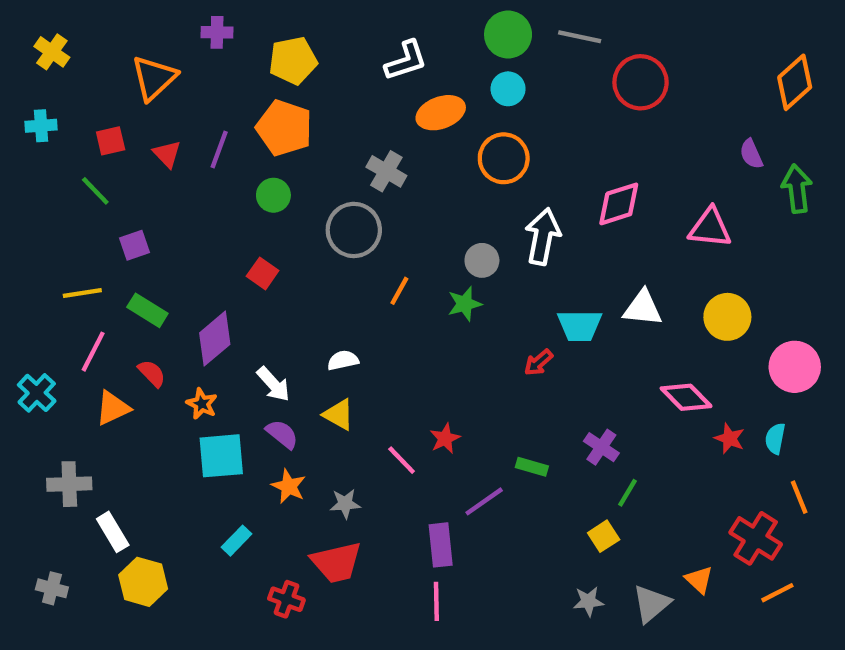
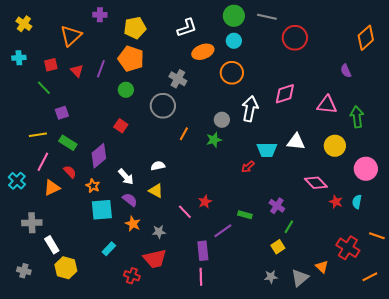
green arrow: (797, 189) -> (357, 117), moved
orange line: (799, 497) -> (377, 236), moved, turned -49
orange line: (777, 593) -> (370, 277), moved

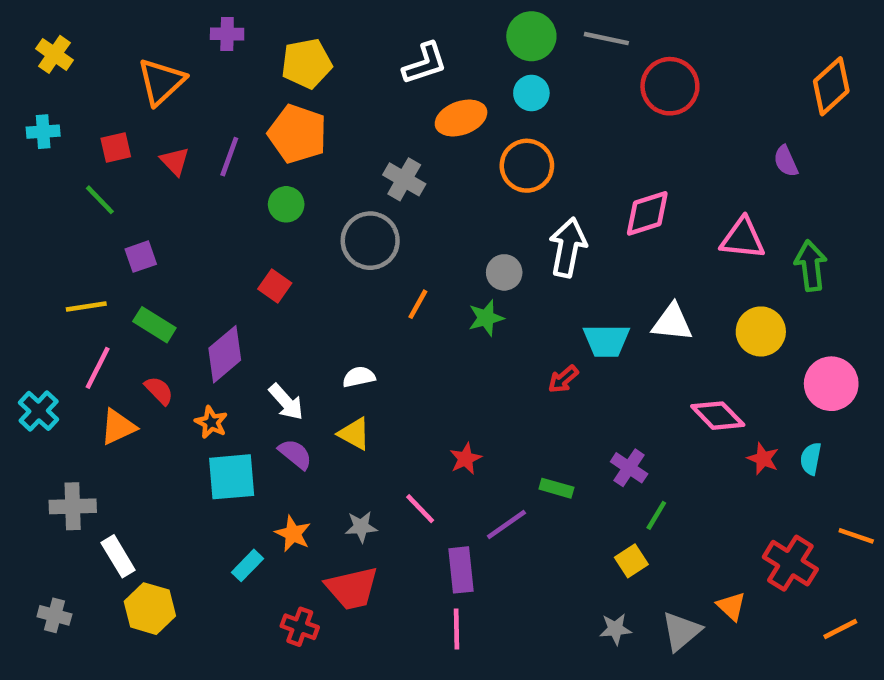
pink line: (185, 212) -> (420, 509), moved
orange star: (133, 224) -> (293, 534), moved

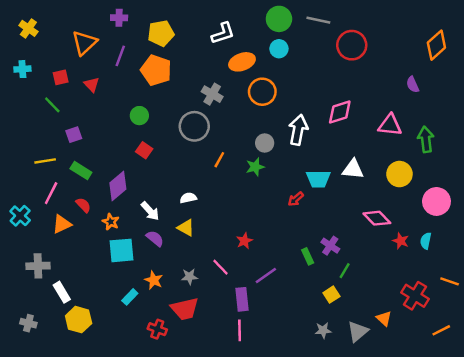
purple line: (229, 157) -> (120, 56), moved
orange circle: (527, 166) -> (262, 92), moved
green circle: (286, 204) -> (139, 116), moved
green rectangle: (556, 488) -> (308, 256), moved, turned 49

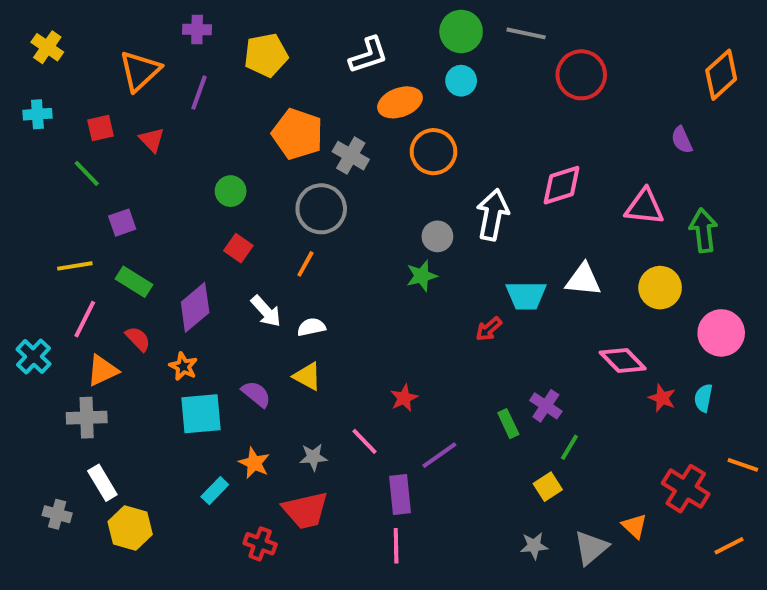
orange pentagon: (156, 70) -> (298, 134), moved
orange line: (219, 160) -> (305, 264), moved
white arrow: (150, 211) -> (266, 311), moved
gray cross: (38, 266) -> (87, 418), moved
gray cross: (28, 323) -> (57, 514), moved

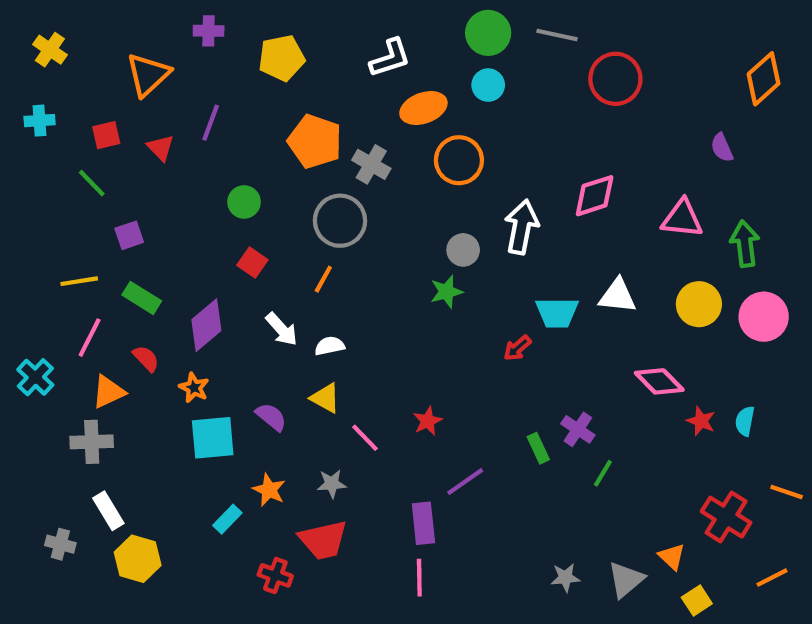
purple line: (199, 93) -> (211, 123), moved
pink circle: (721, 333) -> (764, 317), moved
pink line: (365, 441) -> (365, 438), moved
yellow square: (548, 487) -> (697, 600), moved

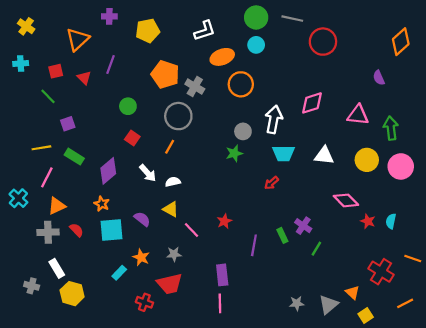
cyan trapezoid: (557, 313) -> (284, 153), moved
red semicircle: (146, 358) -> (76, 230), moved
purple line: (465, 482) -> (254, 245), moved, turned -45

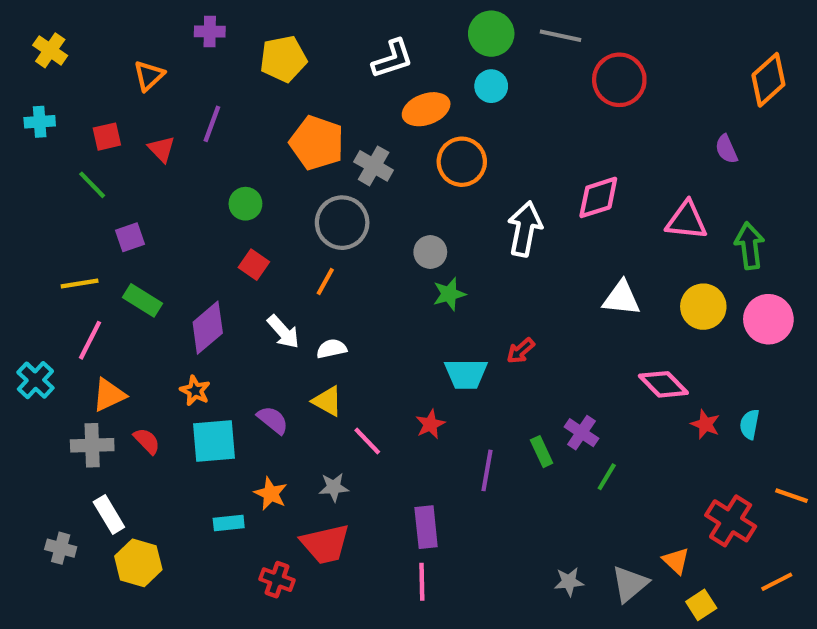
orange triangle: (78, 39) -> (149, 76), size x0.7
gray circle: (243, 131) -> (430, 252), moved
cyan trapezoid: (284, 153) -> (466, 374), moved
cyan rectangle: (119, 273) -> (229, 523), turned 40

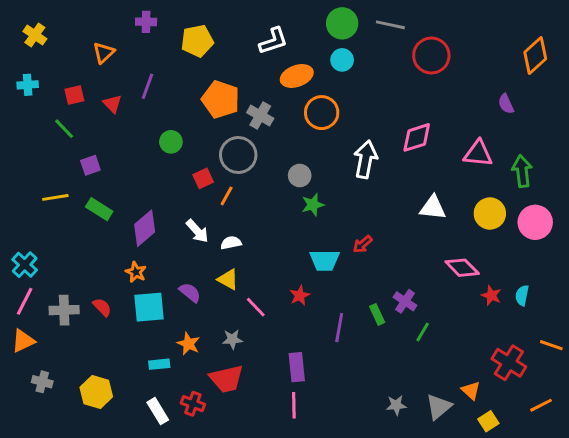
red square: (254, 265) -> (203, 178), moved, turned 30
pink line: (90, 340) -> (25, 301), moved
orange triangle: (109, 395) -> (23, 341), moved
white rectangle: (109, 515) -> (158, 411), moved

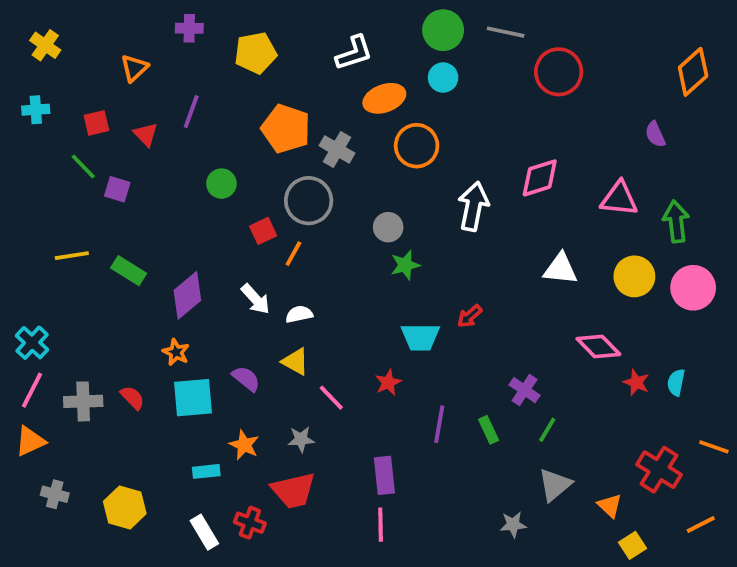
purple square: (90, 165) -> (117, 189), moved, turned 36
green rectangle: (377, 314) -> (489, 430), moved
gray triangle: (439, 407) -> (555, 485), moved

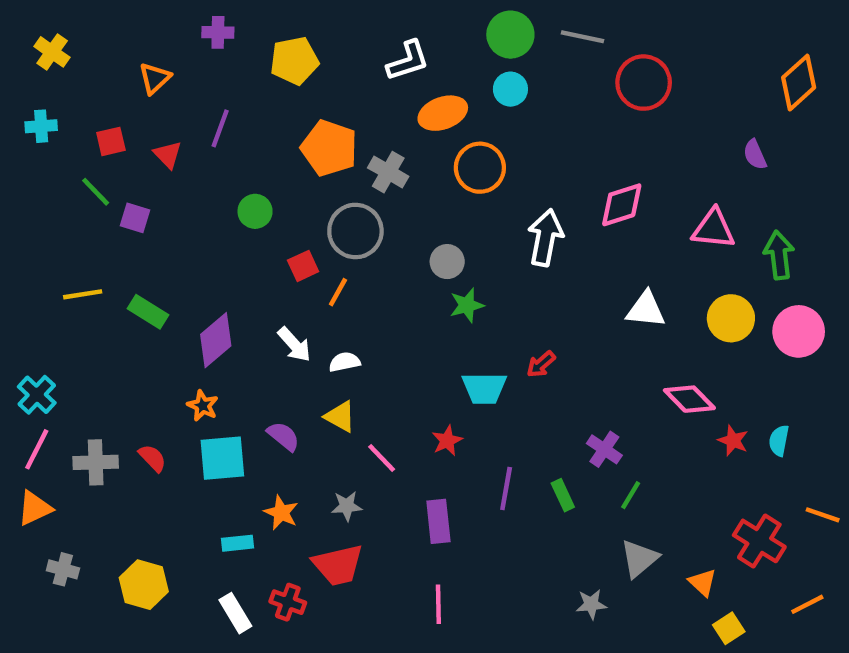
purple rectangle: (384, 475) -> (438, 521), moved

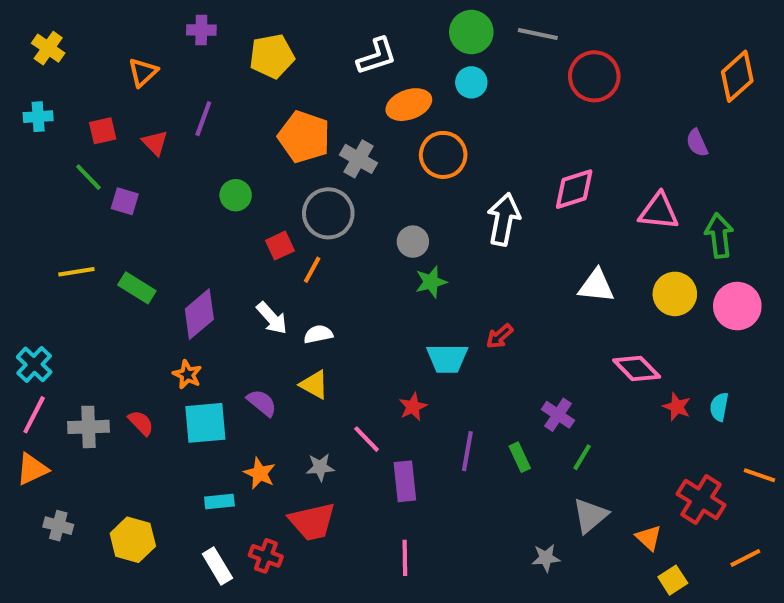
pink line: (382, 458) -> (367, 439), moved

